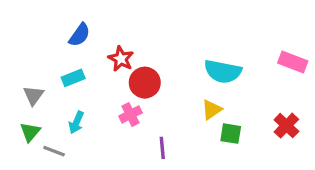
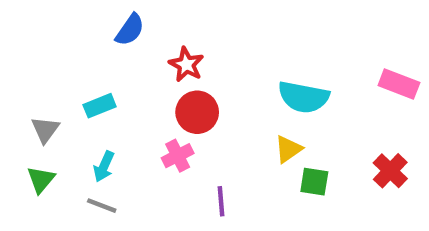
blue semicircle: (80, 35) -> (130, 30), moved
red star: (121, 59) -> (186, 65), moved
gray line: (54, 151) -> (102, 206), moved

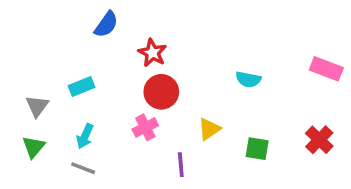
cyan semicircle: (303, 97) -> (248, 79), size x0.6
yellow triangle: (288, 149) -> (209, 129), moved

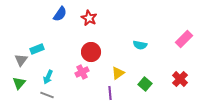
red star: (152, 53) -> (89, 18), moved
pink rectangle: (326, 69) -> (184, 39), turned -66
cyan rectangle: (81, 87) -> (37, 49), moved
green square: (257, 149) -> (145, 84), turned 32
purple line: (181, 165) -> (110, 93), moved

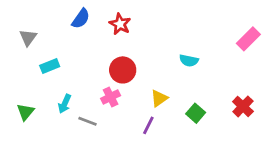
pink rectangle: (184, 39) -> (248, 39), moved
gray triangle: (21, 60) -> (28, 38), moved
purple line: (110, 93) -> (148, 125), turned 32
gray line: (47, 95) -> (88, 121), moved

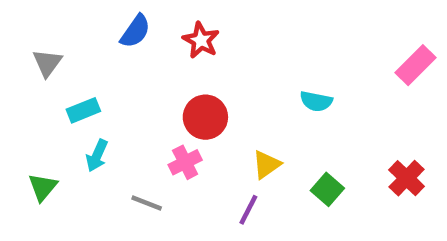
cyan arrow: (65, 104) -> (97, 156), moved

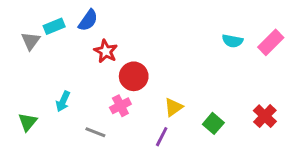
red star: (201, 40) -> (106, 51), moved
cyan semicircle: (316, 101) -> (232, 41), moved
cyan rectangle: (83, 110) -> (54, 26), moved

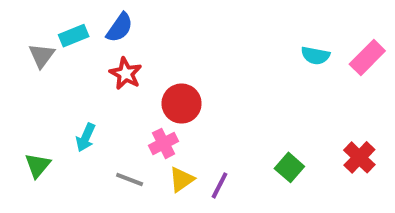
red star: (106, 51) -> (126, 74), moved
yellow triangle: (173, 107) -> (182, 179), moved

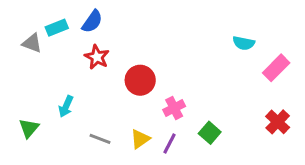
gray triangle: (42, 56) -> (32, 43), turned -45
pink rectangle: (367, 58) -> (276, 68), moved
pink cross: (164, 143) -> (174, 108), moved
green square: (289, 167) -> (210, 133), moved

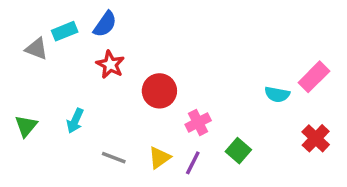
cyan semicircle: (244, 43) -> (277, 94), moved
green triangle: (29, 128) -> (26, 126), moved

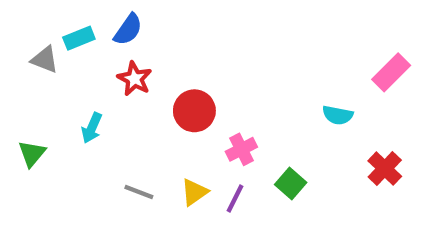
pink rectangle: (314, 77) -> (391, 72), moved
cyan arrow: (75, 121) -> (92, 128), moved

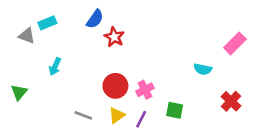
blue semicircle: (128, 30) -> (95, 19), moved
red star: (135, 79) -> (114, 37), moved
red circle: (194, 111) -> (115, 86), moved
cyan arrow: (92, 128) -> (55, 67), moved
green square: (291, 183) -> (175, 110), turned -30

